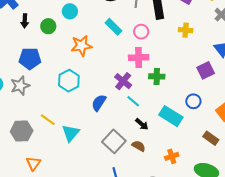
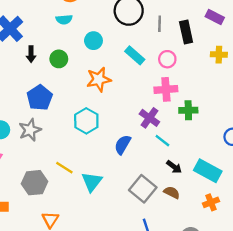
cyan circle: (70, 11) -> (93, 41), moved
blue pentagon: (30, 59) -> (40, 98), turned -30
cyan rectangle: (171, 116) -> (208, 171), moved

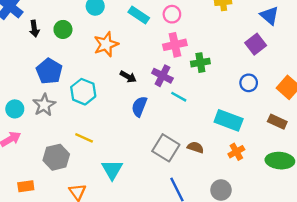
cyan hexagon: (86, 121) -> (83, 92), moved
black arrow: (174, 167) -> (128, 77), moved
cyan triangle: (92, 182) -> (112, 170), moved

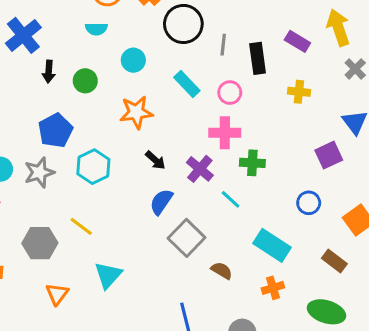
cyan line: (179, 97) -> (231, 199), moved
gray square: (166, 148) -> (187, 238), moved

